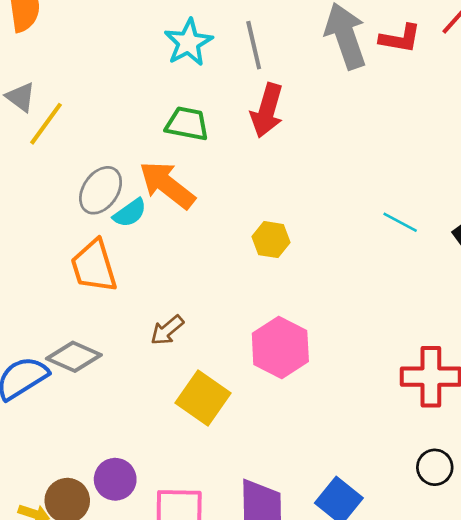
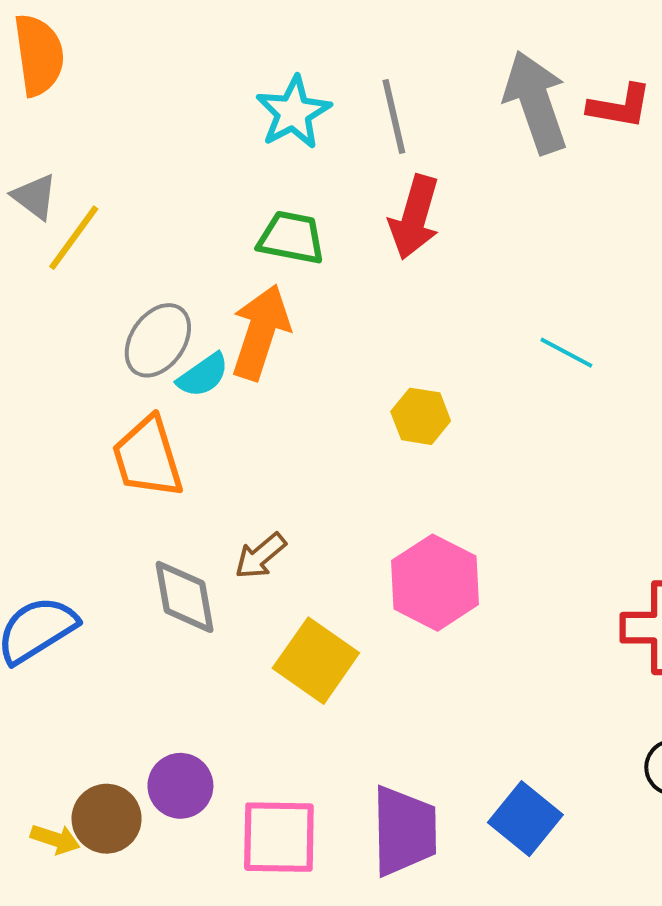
orange arrow: (167, 185) -> (261, 332), turned 70
cyan line: (400, 222) -> (566, 353), moved
gray diamond: (74, 357) -> (185, 597), moved, turned 56

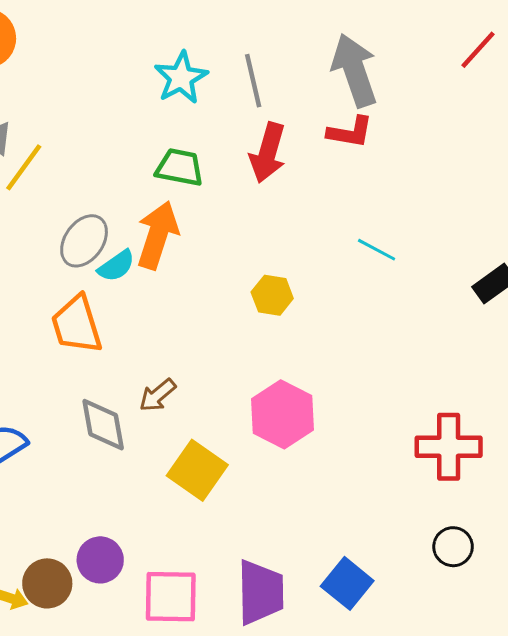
red L-shape: (620, 106) -> (350, 132), moved

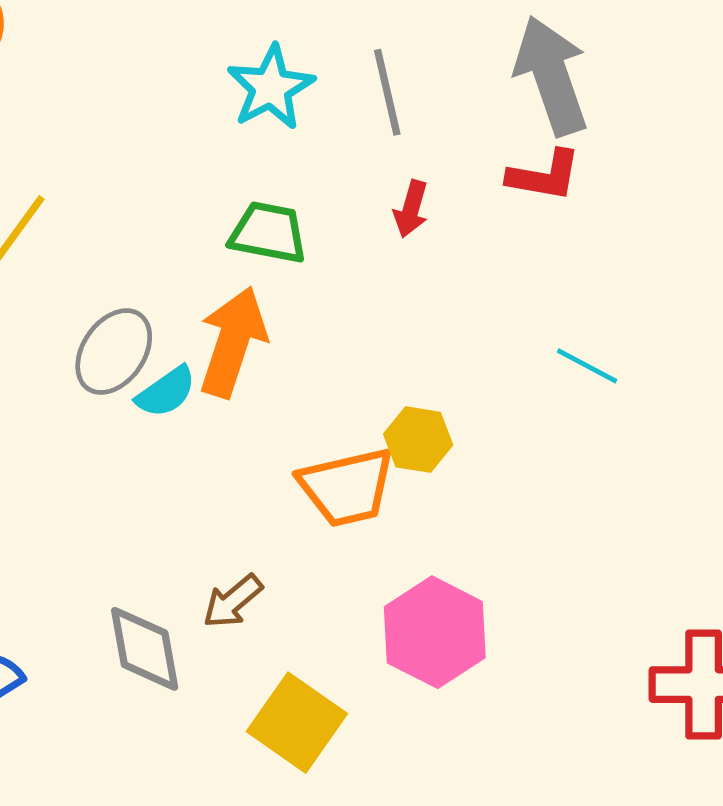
red arrow: (268, 153) -> (411, 209), size x0.6
orange trapezoid: (77, 325) -> (347, 487), moved, turned -86

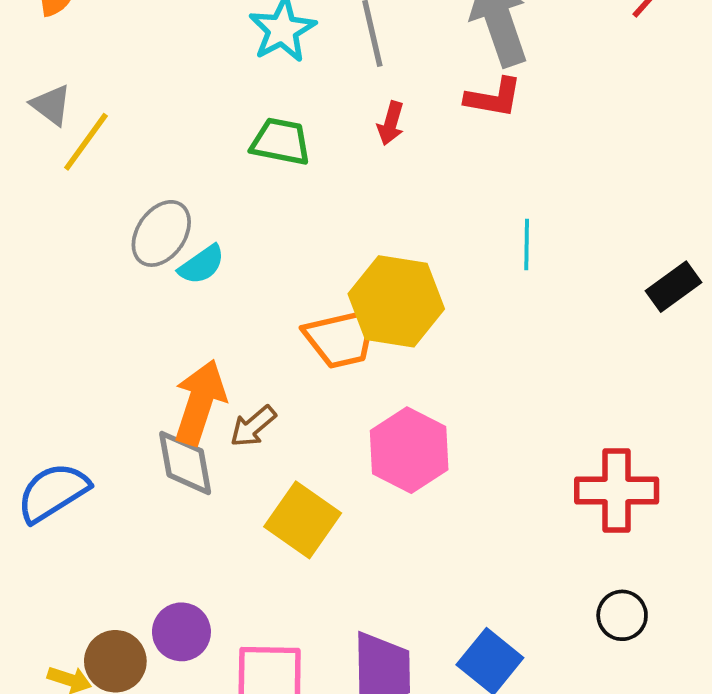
orange arrow: (233, 342) -> (200, 402), moved
cyan line: (587, 366) -> (527, 244), turned 63
yellow hexagon: (418, 440) -> (396, 301), size x1.8

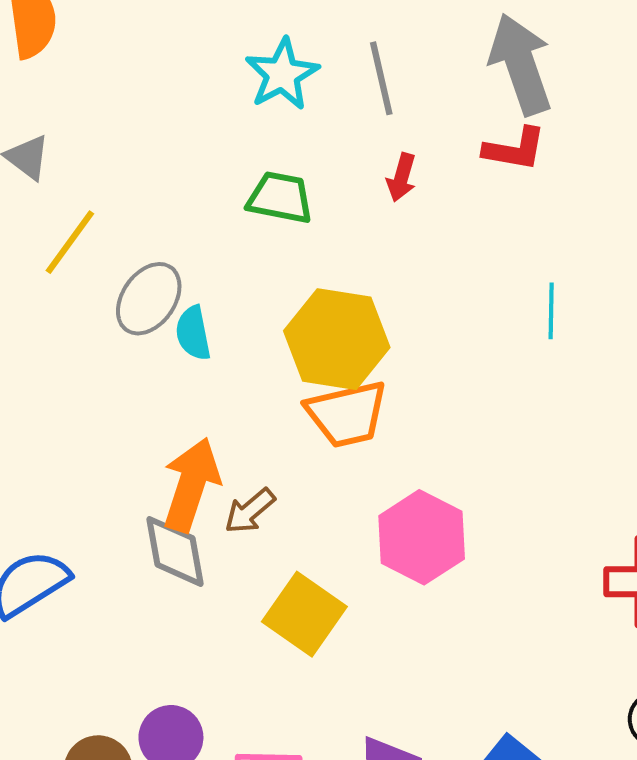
yellow line: (86, 142) -> (70, 242), moved
cyan semicircle: (202, 265) -> (193, 333), turned 114
yellow hexagon: (396, 301) -> (337, 339), moved

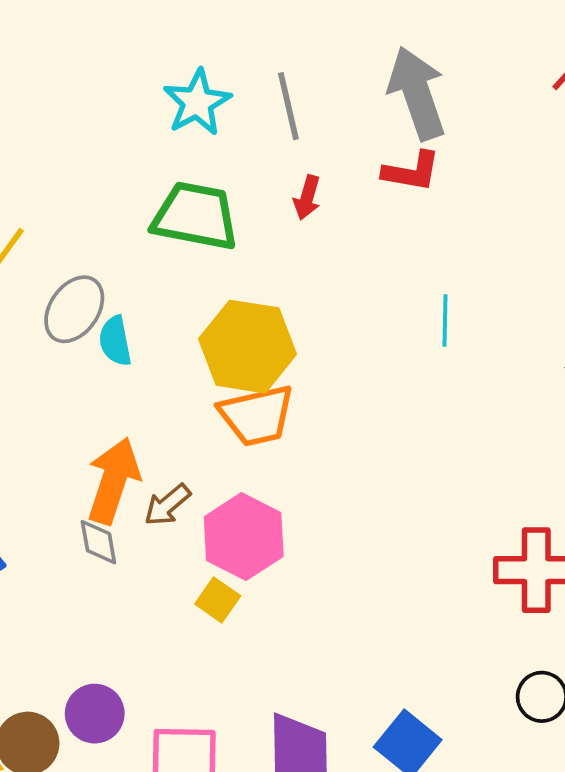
green trapezoid: (280, 198) -> (195, 216), size x1.4
pink hexagon: (422, 537) -> (244, 537), moved
gray diamond: (175, 551) -> (98, 542), size x0.7
yellow square: (304, 614) -> (218, 600), size x0.6

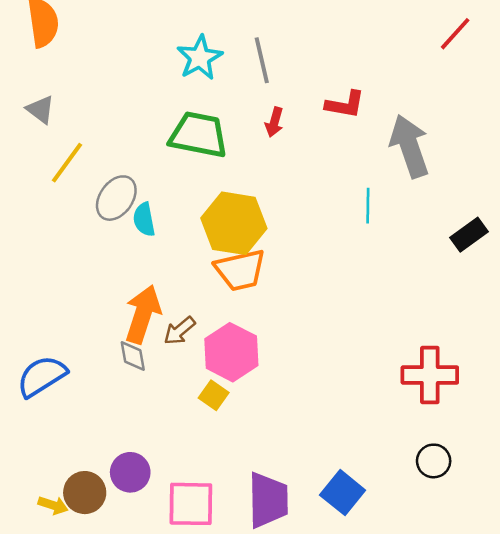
gray arrow: (417, 93) -> (410, 146), moved

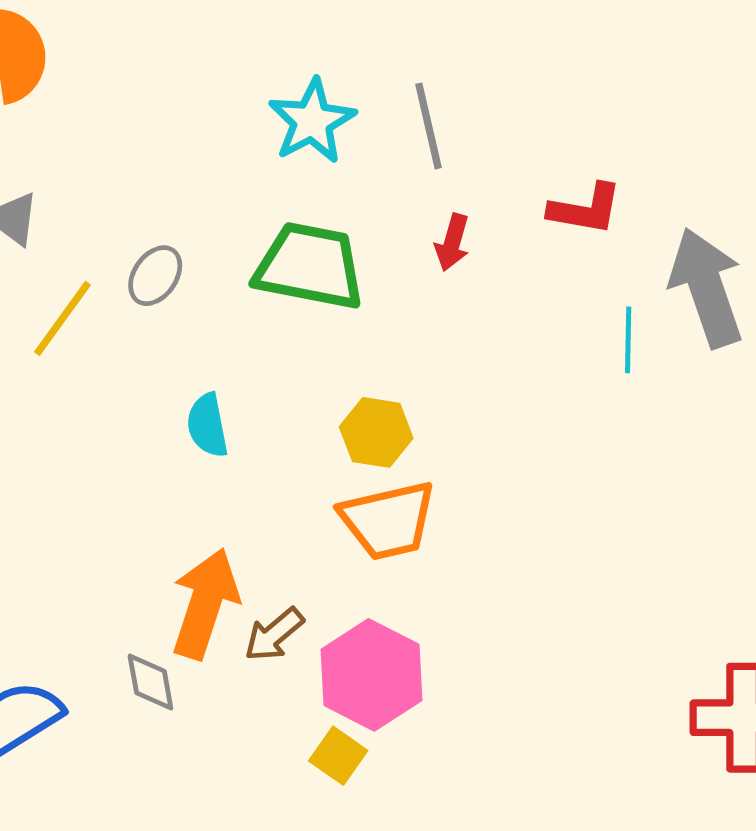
gray ellipse: (116, 198) -> (155, 276), moved, size x0.7
cyan line: (368, 206) -> (628, 340), moved
yellow hexagon: (234, 223) -> (376, 432), size x0.6
gray diamond: (133, 356) -> (150, 682), moved

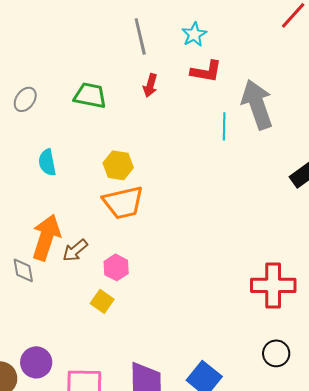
cyan star: (312, 121) -> (194, 34), moved, size x0.7
green trapezoid: (310, 266) -> (90, 95), size x0.7
pink hexagon: (371, 675) -> (116, 267), size x0.6

